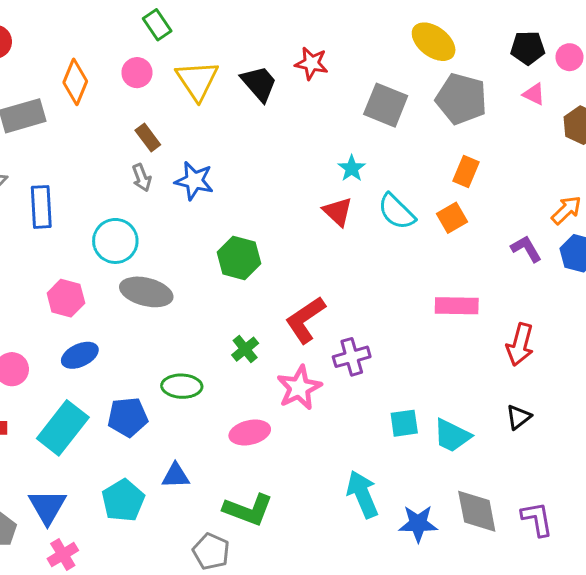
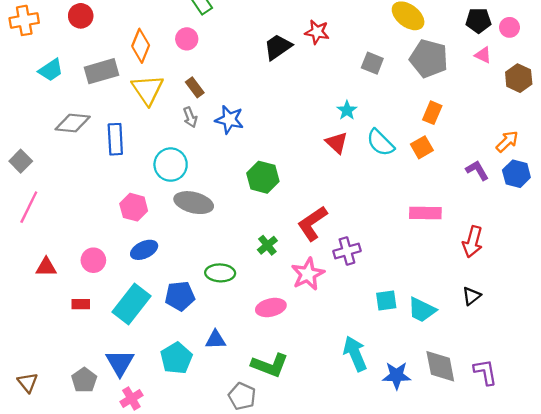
yellow triangle: (197, 80) -> (148, 90), moved
black trapezoid: (259, 83) -> (278, 47), turned -84
gray square: (386, 105) -> (372, 63), size x0.7

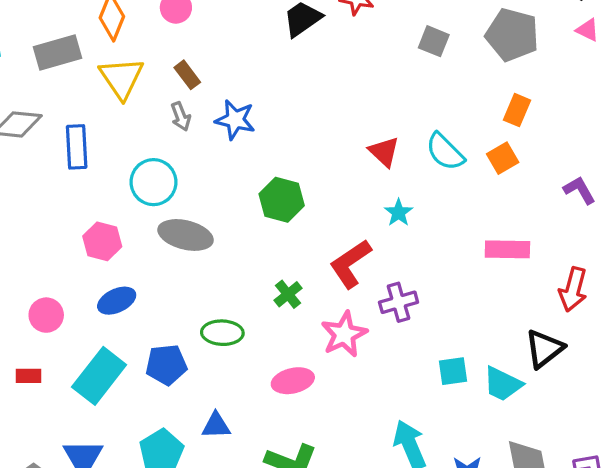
cyan star: (347, 110) -> (399, 213), moved
black triangle: (471, 296) -> (544, 349), moved, size x1.5

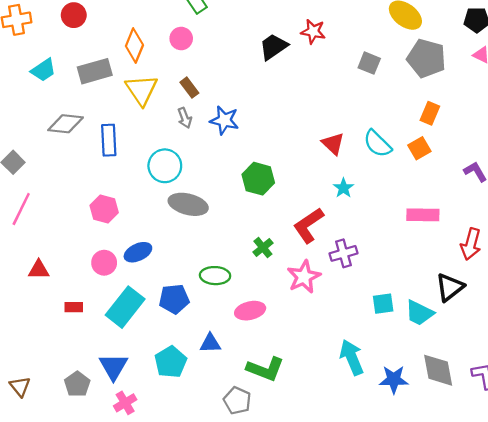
pink hexagon: (102, 241) -> (104, 209), moved
pink circle: (46, 315) -> (104, 263), moved
pink ellipse: (293, 381) -> (250, 311), moved

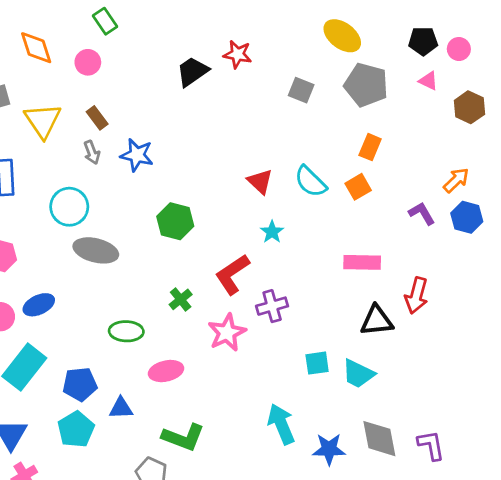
orange diamond: (134, 46) -> (36, 48), moved, turned -40
black triangle: (450, 287) -> (377, 321), moved, turned 32
blue pentagon: (174, 299) -> (80, 384), moved

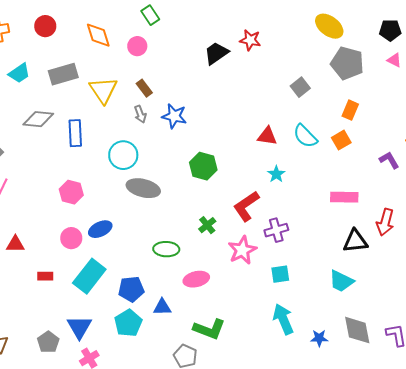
gray square: (301, 90) -> (300, 87), moved, turned 30
red triangle: (260, 182) -> (267, 136), turned -35
cyan square: (317, 363) -> (280, 274), moved
blue star: (329, 449) -> (319, 338), size x0.7

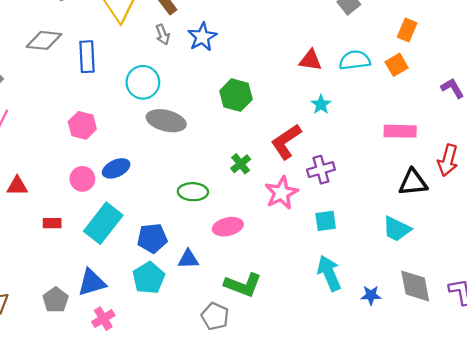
blue star: (174, 116) -> (202, 37), turned 30
cyan semicircle: (305, 136) -> (355, 60), turned 128
blue triangle: (79, 327) -> (92, 282), turned 44

